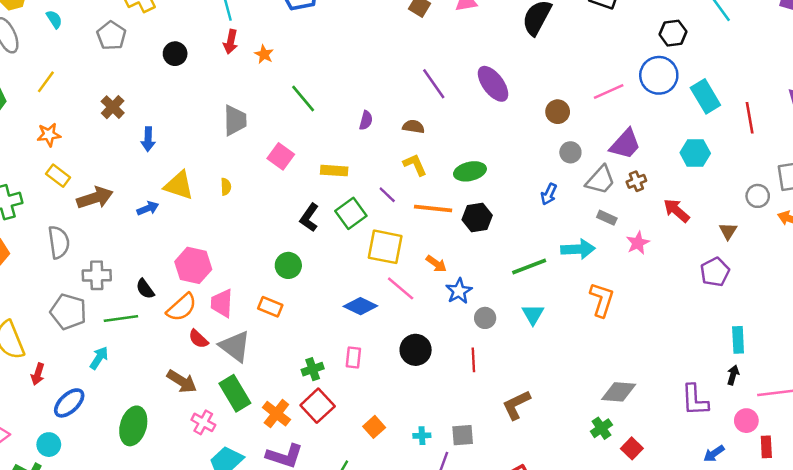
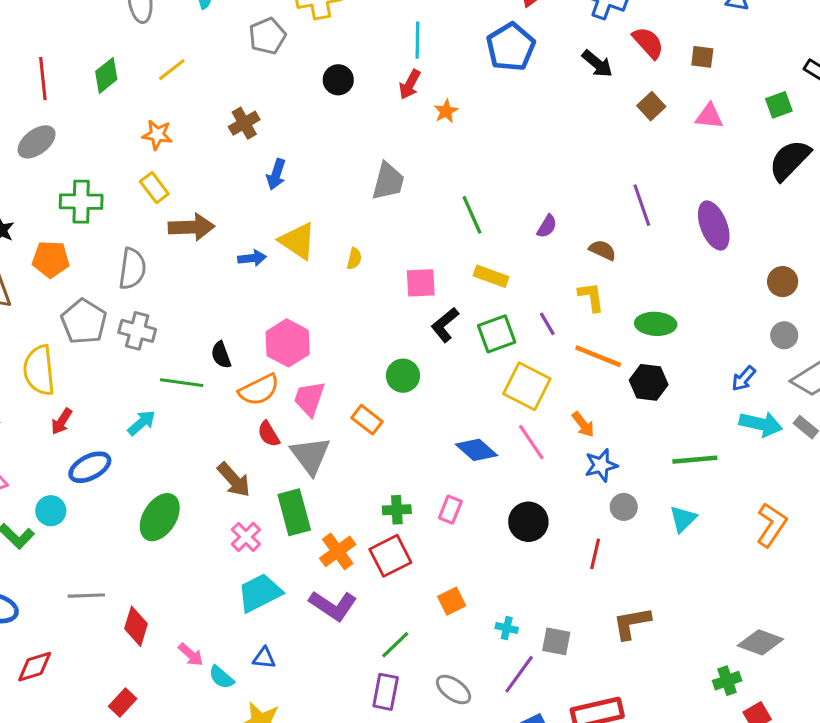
green line: (303, 98) -> (472, 215), moved
pink square: (281, 156) -> (421, 283), moved, turned 35
cyan arrow: (578, 249) -> (761, 424), moved
gray cross: (97, 275) -> (137, 331), moved
gray pentagon: (68, 312) -> (84, 322), moved

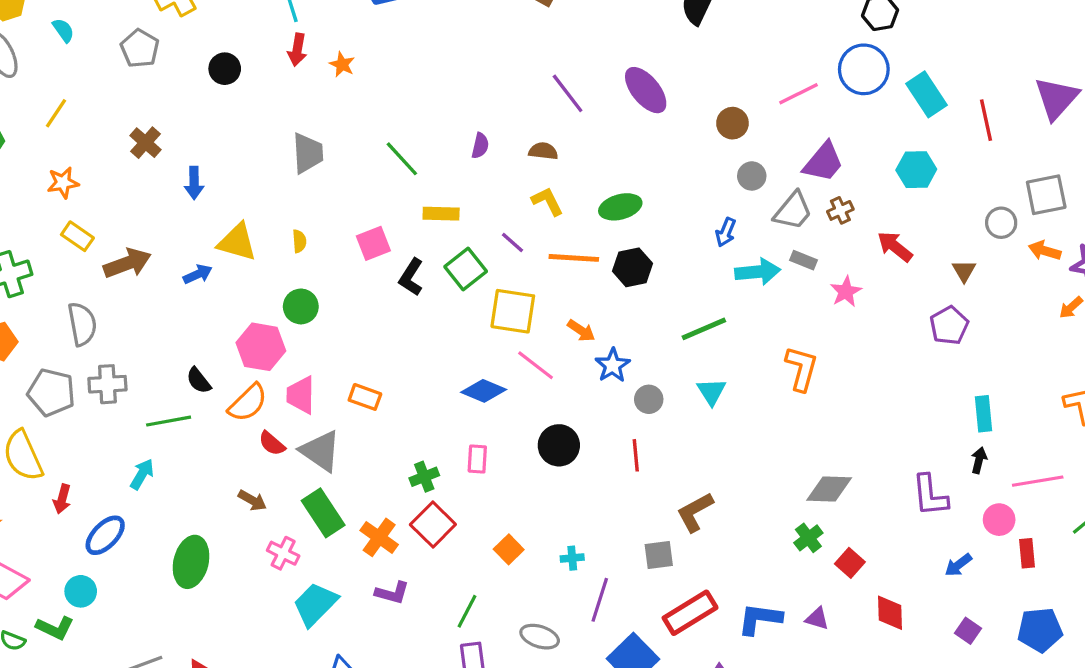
green circle: (403, 376) -> (301, 306), moved
brown arrow: (234, 480) -> (252, 500), size x0.7
purple L-shape: (333, 606) -> (392, 593), size x0.7
gray square: (556, 641) -> (659, 555), moved

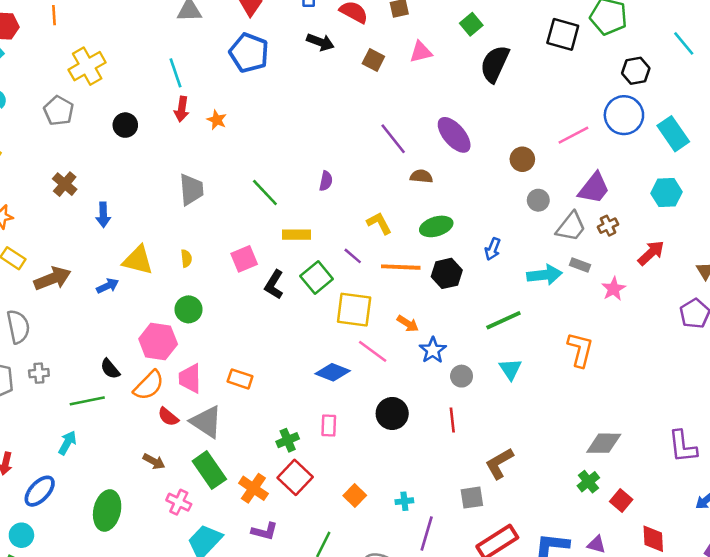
brown semicircle: (543, 151) -> (421, 176), moved
blue arrow: (726, 232) -> (493, 249), moved
red arrow: (895, 247) -> (651, 253), turned 100
gray cross: (107, 384) -> (39, 373), size x0.7

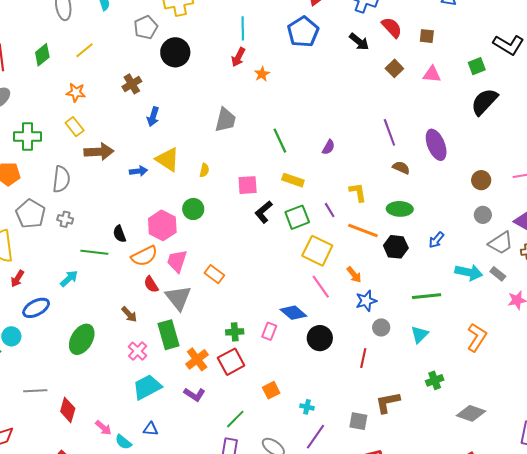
black circle: (125, 125) -> (175, 52), moved, size x1.5
blue diamond: (333, 372) -> (293, 313), moved
green cross: (588, 482) -> (435, 380), moved

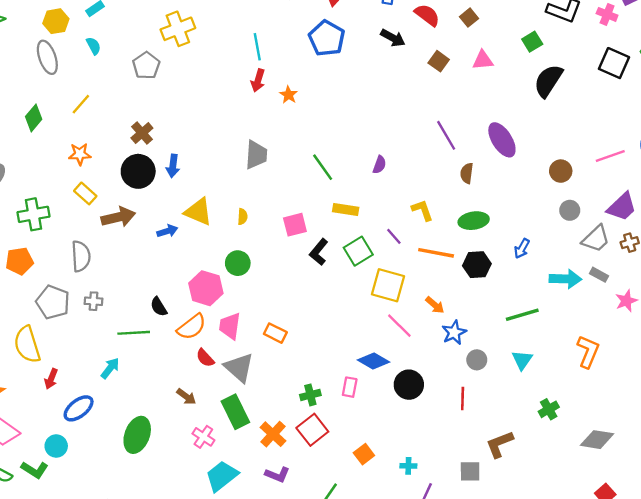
brown square: (427, 36) -> (469, 18), turned -35
black circle: (175, 52) -> (138, 171), moved
brown semicircle: (401, 168) -> (467, 173), turned -96

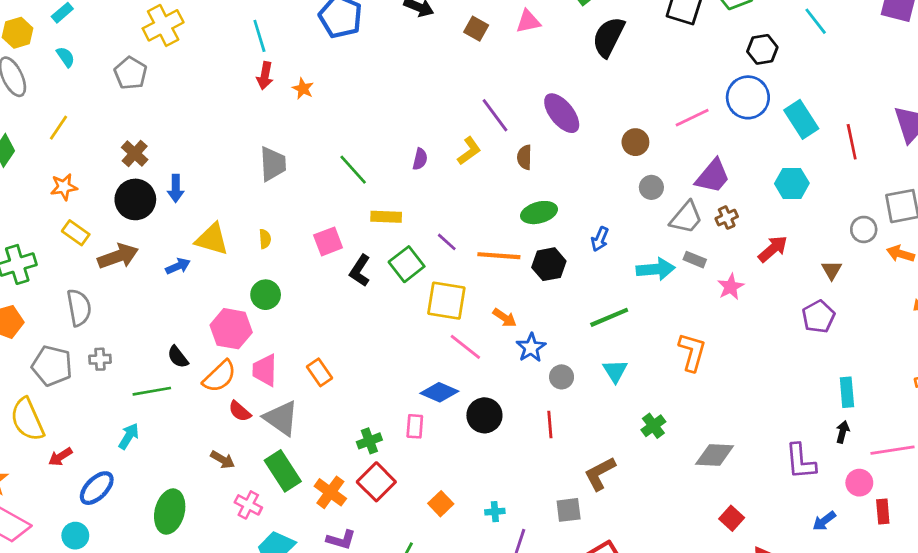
yellow L-shape: (422, 210) -> (469, 151), moved, turned 80
orange rectangle: (275, 333) -> (319, 372), turned 35
red arrow: (51, 379) -> (60, 457), turned 42

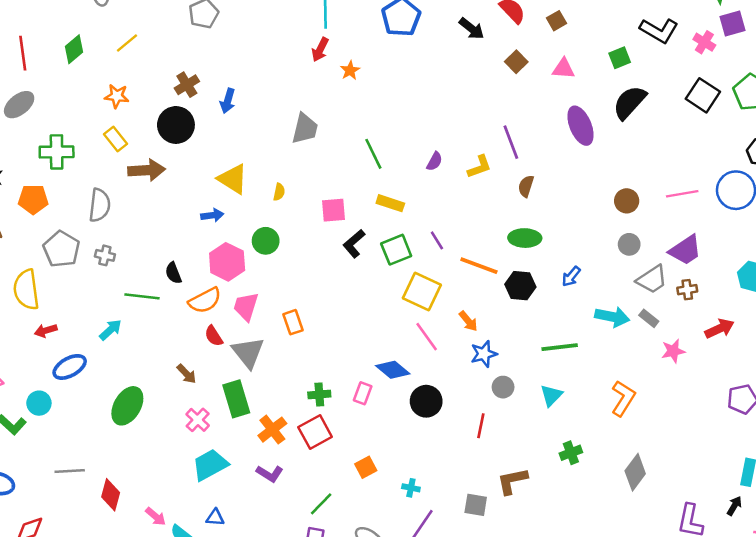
purple ellipse: (562, 113) -> (581, 126), moved
blue arrow: (176, 188) -> (228, 101), moved
blue arrow: (178, 266) -> (212, 215), moved
gray diamond: (715, 455) -> (635, 472), moved, turned -72

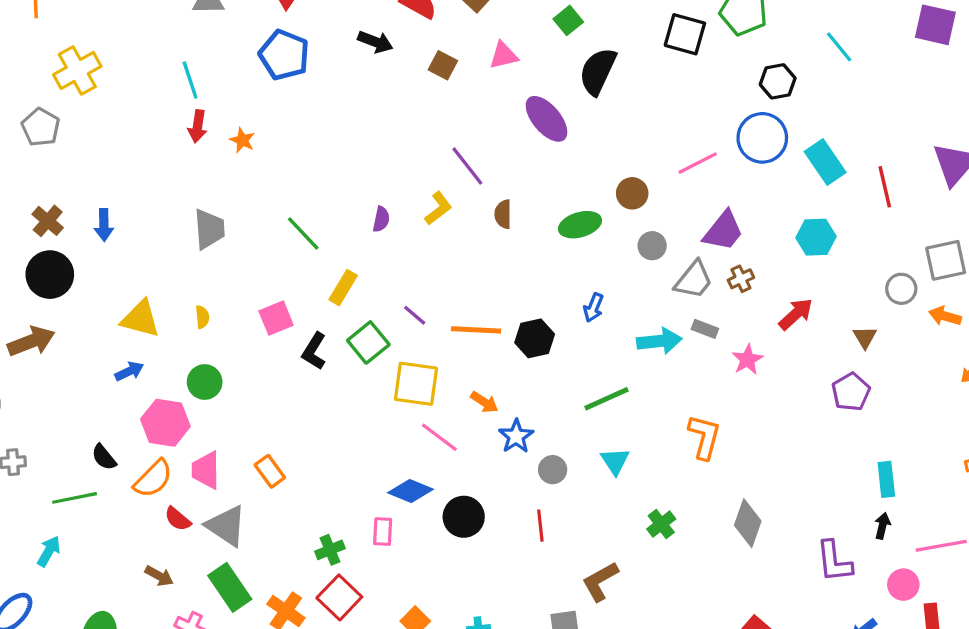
yellow rectangle: (390, 203) -> (343, 288), turned -60
green ellipse: (525, 238) -> (580, 225), moved

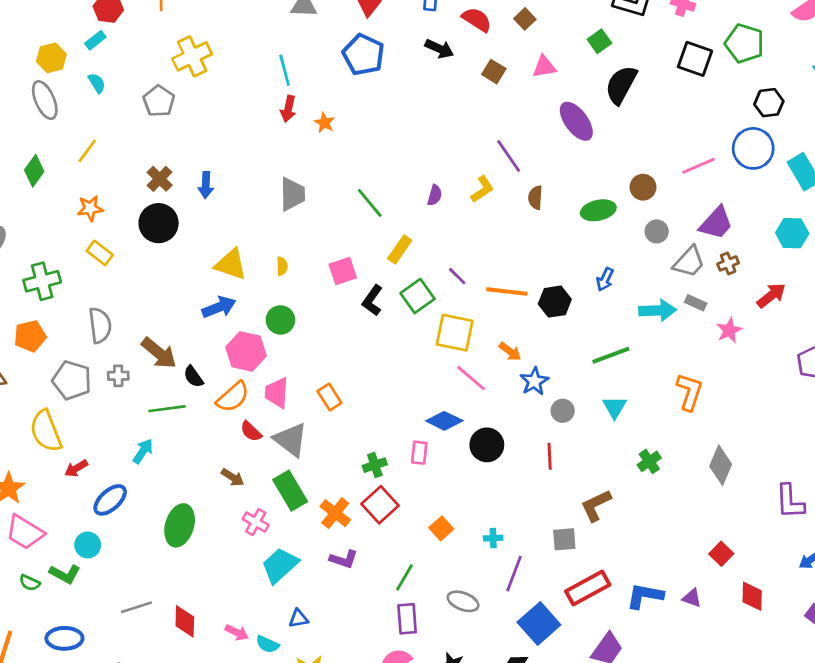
brown arrow: (31, 341) -> (159, 353), moved, turned 57
blue arrow: (129, 371) -> (219, 307), size x1.4

